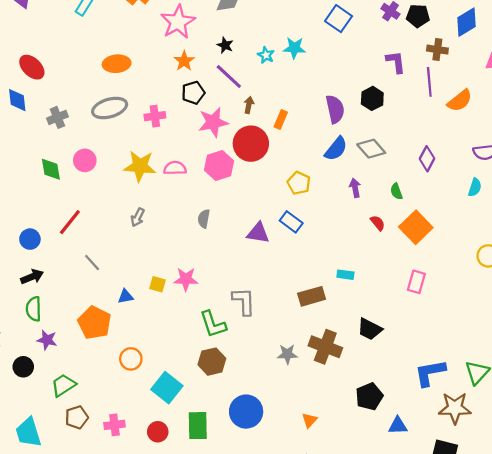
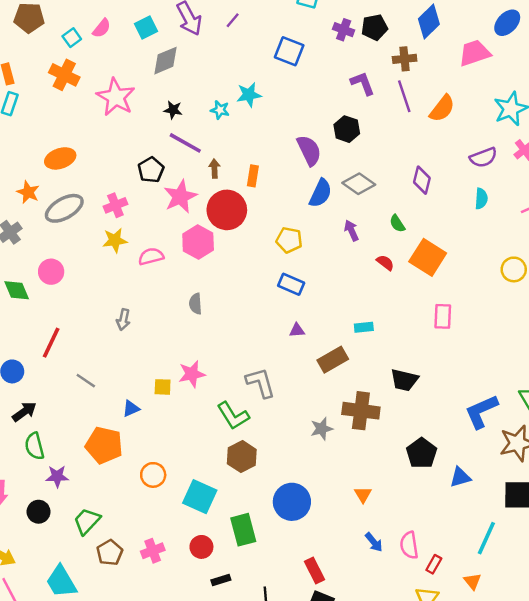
orange star: (184, 61) -> (28, 192), moved
yellow star: (140, 166) -> (115, 240), moved, size x0.7
purple triangle: (258, 233) -> (297, 330), moved, size x0.6

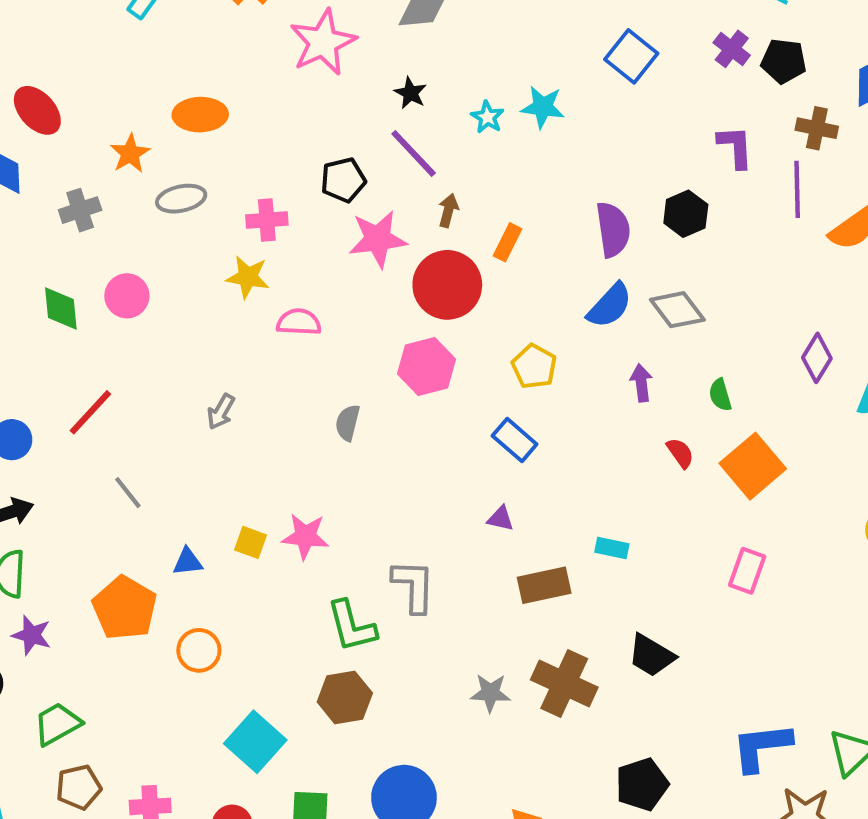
purple diamond: (422, 180) -> (817, 358), moved
gray ellipse: (64, 208) -> (181, 199), size x0.7
pink hexagon: (198, 242) -> (427, 367), moved
orange circle: (153, 475) -> (199, 650), moved

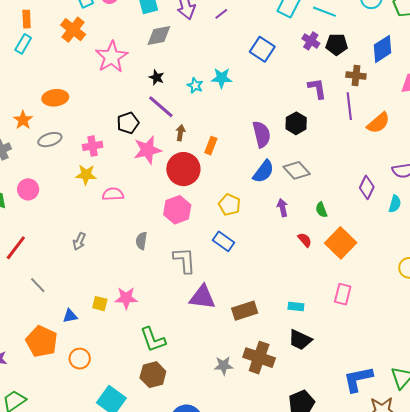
purple triangle: (501, 519) -> (202, 297), moved, size x2.0
cyan rectangle: (612, 548) -> (296, 307), moved
gray L-shape: (414, 586) -> (184, 260), moved

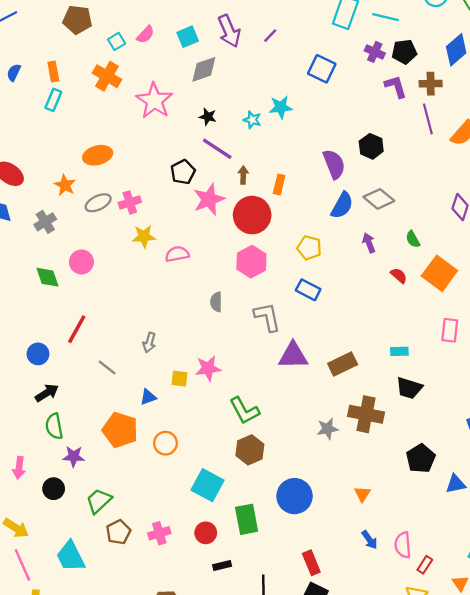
purple L-shape: (317, 88) -> (396, 86), moved
pink cross: (93, 146) -> (130, 202), moved
gray arrow: (79, 241) -> (149, 343), moved

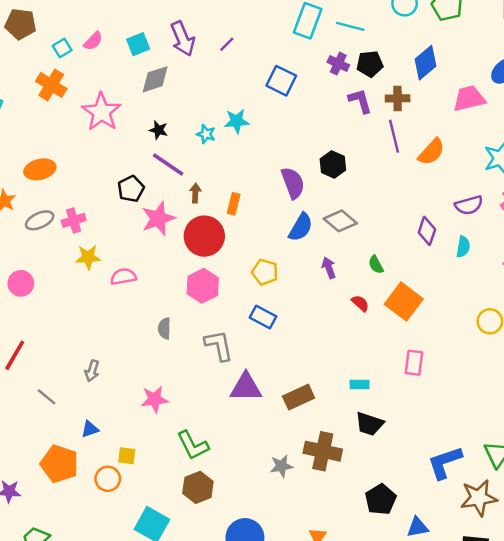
yellow square: (179, 379) -> (127, 456), moved

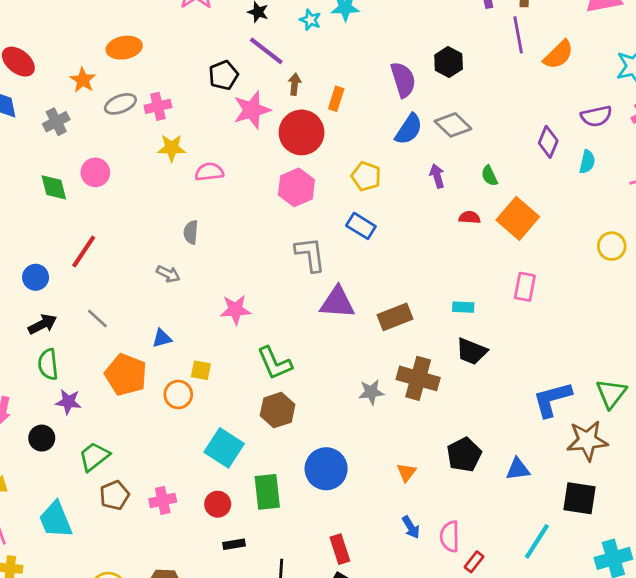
red semicircle: (360, 303) -> (470, 217), turned -42
gray semicircle: (164, 328) -> (191, 232), moved
gray arrow: (92, 371) -> (168, 274), turned -85
gray line: (47, 397) -> (97, 318), moved
black pentagon: (381, 499) -> (464, 455), moved

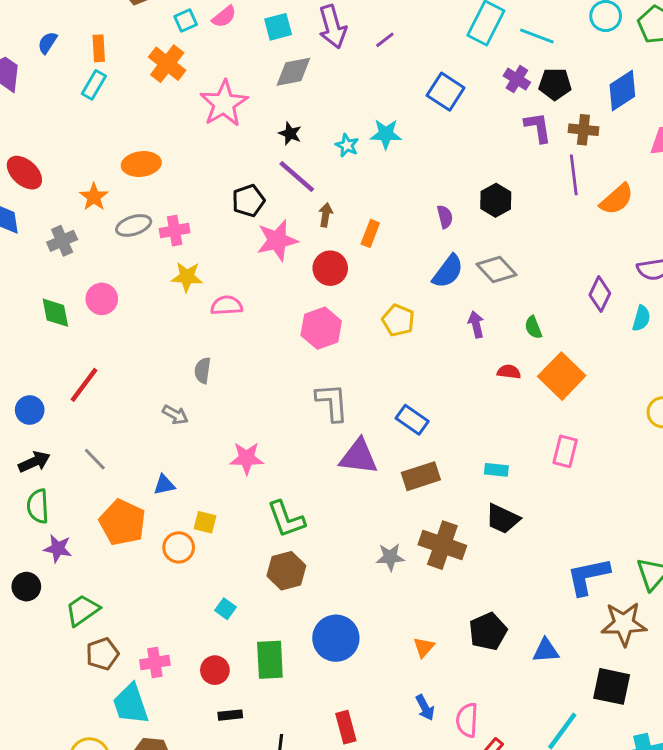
purple semicircle: (403, 80) -> (445, 217), size x0.6
red circle: (302, 132) -> (330, 268), size x0.7
blue rectangle: (361, 226) -> (412, 420), moved
cyan square: (224, 448) -> (225, 609), size x0.5
cyan trapezoid: (56, 520) -> (131, 704), moved

